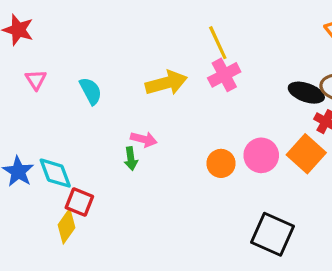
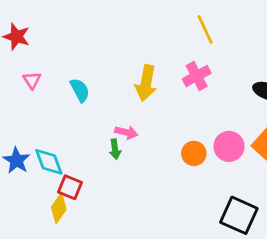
yellow line: (218, 43) -> (205, 30), moved
yellow arrow: (166, 83) -> (146, 83), turned 116

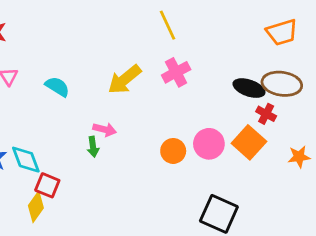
yellow line: (205, 30) -> (167, 25), moved
yellow arrow: (146, 83) -> (125, 79), turned 40
cyan semicircle: (80, 90) -> (57, 87), turned -30

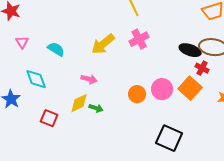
green arrow: (93, 147) -> (96, 108), moved, turned -64
cyan diamond: (26, 160) -> (36, 79), moved
yellow diamond: (36, 207) -> (79, 103), moved, turned 30

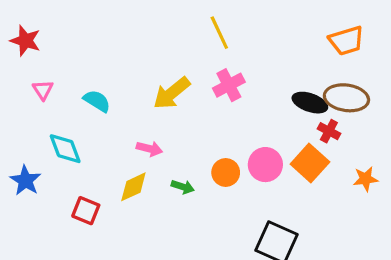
green arrow: (96, 108) -> (183, 187), moved

